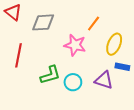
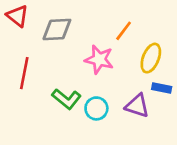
green L-shape: (50, 75) -> (66, 99), turned 55

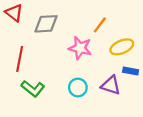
yellow ellipse: (151, 58) -> (122, 47), turned 45
green L-shape: (66, 99) -> (33, 89), moved

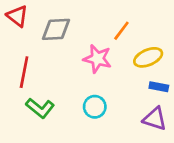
purple triangle: (111, 85) -> (155, 119), moved

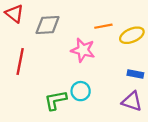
orange line: (121, 31) -> (103, 26), turned 42
yellow ellipse: (148, 57) -> (132, 35), moved
green L-shape: (40, 108) -> (56, 100), moved, turned 130

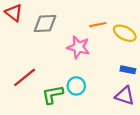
yellow ellipse: (132, 35) -> (125, 33), turned 50
red line: (20, 61) -> (25, 77), moved, turned 40

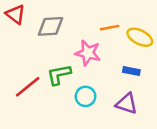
blue rectangle: (128, 70) -> (131, 71), moved
green L-shape: (53, 95) -> (59, 75), moved
purple triangle: (125, 96) -> (127, 104), moved

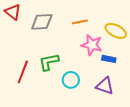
orange line: (110, 28) -> (80, 22), moved
pink star: (88, 53) -> (92, 45), moved
red line: (28, 87) -> (23, 72), turned -30

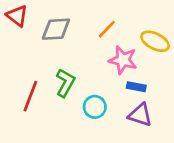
orange line: (80, 22) -> (107, 29), turned -35
blue rectangle: (109, 59) -> (136, 87), moved
green L-shape: (49, 62) -> (65, 83), turned 130

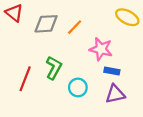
orange line: (107, 29) -> (75, 27), moved
yellow ellipse: (155, 41) -> (127, 17), moved
purple triangle: (140, 115) -> (115, 94), turned -30

